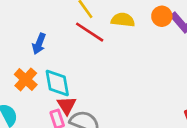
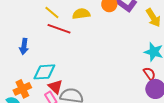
orange cross: (26, 79) -> (22, 89), moved, turned 36
cyan diamond: (57, 83) -> (44, 72), turned -70

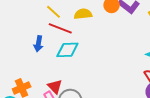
blue arrow: (24, 46) -> (38, 44), moved
cyan diamond: (44, 72) -> (67, 50), moved

